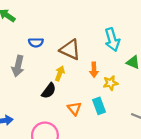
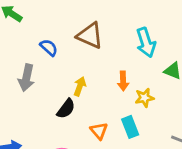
blue semicircle: (36, 43) -> (49, 48), turned -136
brown triangle: (70, 50) -> (90, 36), moved

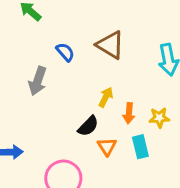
orange arrow: (123, 81) -> (129, 113), moved
yellow arrow: (80, 86) -> (106, 97), moved
black semicircle: (66, 109) -> (88, 126), moved

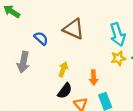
yellow arrow: (106, 97) -> (63, 69), moved
yellow star: (159, 118) -> (118, 58), moved

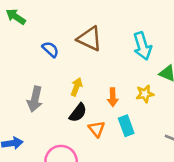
yellow star: (118, 58) -> (145, 94), moved
gray arrow: (23, 62) -> (35, 99), moved

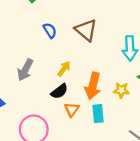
orange arrow: (113, 97) -> (93, 86), size x1.6

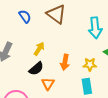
orange arrow: (93, 86) -> (65, 62), size x0.7
cyan rectangle: (98, 114) -> (87, 86), moved

